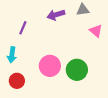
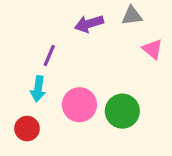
purple line: (23, 28) -> (49, 55), moved
cyan arrow: (12, 55) -> (38, 89), moved

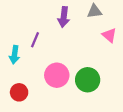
purple arrow: (89, 24) -> (64, 17), turned -66
cyan arrow: (38, 89) -> (15, 55), moved

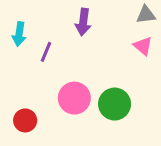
gray triangle: (94, 11) -> (146, 15), moved
cyan arrow: (15, 55) -> (19, 34), moved

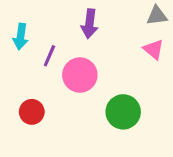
pink circle: (74, 98) -> (80, 75), moved
red circle: (25, 120) -> (32, 112), moved

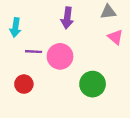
gray triangle: (157, 16) -> (108, 12), moved
purple line: (49, 56) -> (34, 52), moved, turned 70

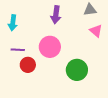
purple line: (34, 52) -> (18, 50), moved
red circle: (24, 84) -> (28, 65), moved

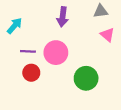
cyan arrow: (13, 23) -> (14, 26), turned -147
purple line: (18, 50) -> (28, 51), moved

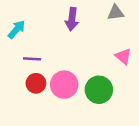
pink triangle: (107, 35) -> (123, 56), moved
pink circle: (56, 53) -> (64, 85), moved

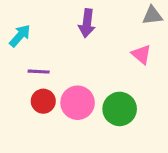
gray triangle: (116, 13) -> (152, 15), moved
pink triangle: (123, 56) -> (141, 54), moved

